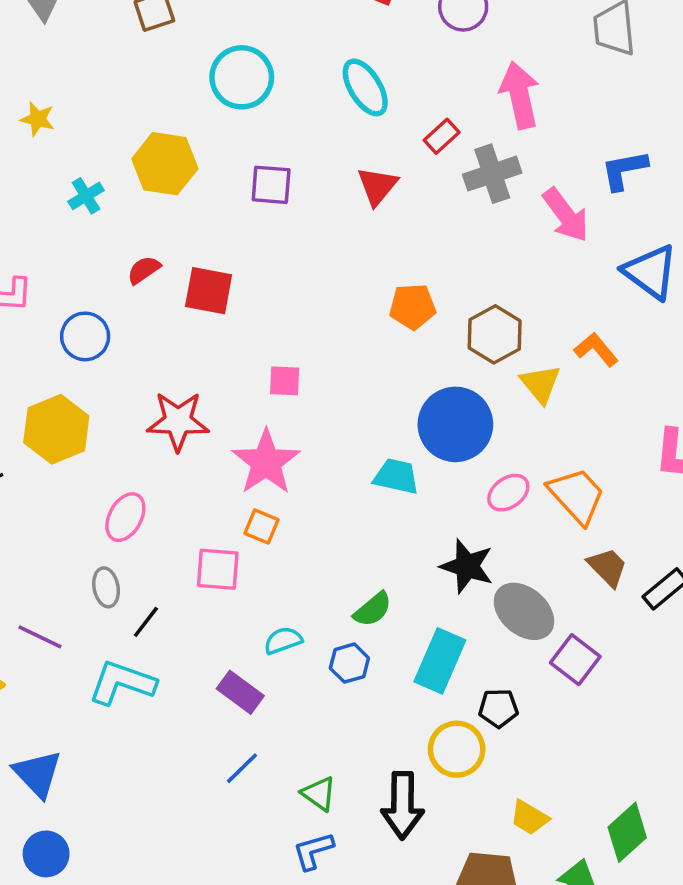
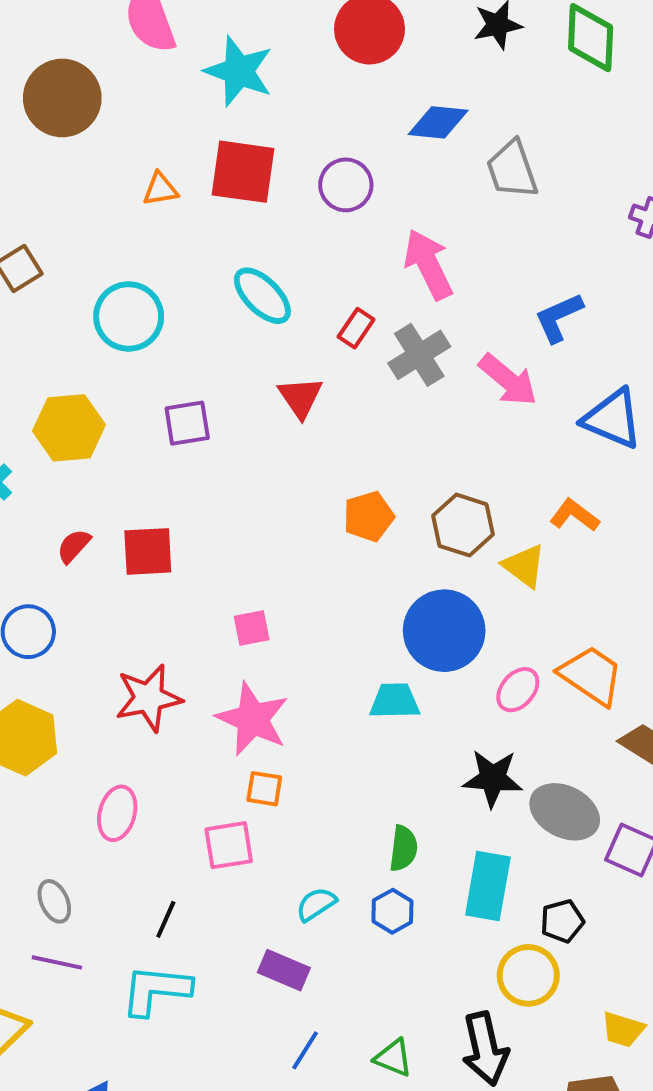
gray ellipse: (106, 587) -> (54, 901), moved
green semicircle: (373, 609) -> (403, 848), turned -30

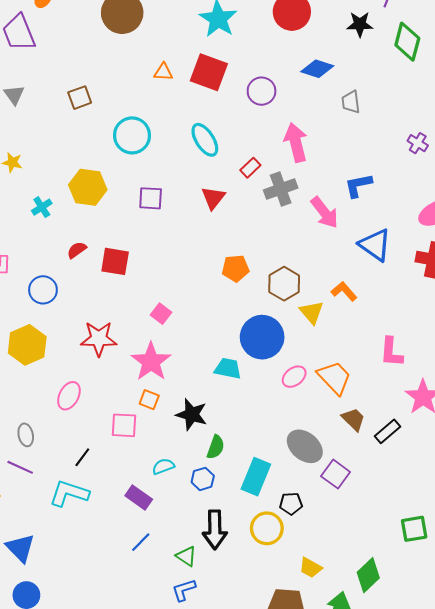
gray trapezoid: (512, 169) -> (351, 102), size x0.7
pink square: (252, 628) -> (161, 314), turned 36
black star: (493, 778) -> (192, 415), moved
black arrow: (485, 1049) -> (215, 530), moved

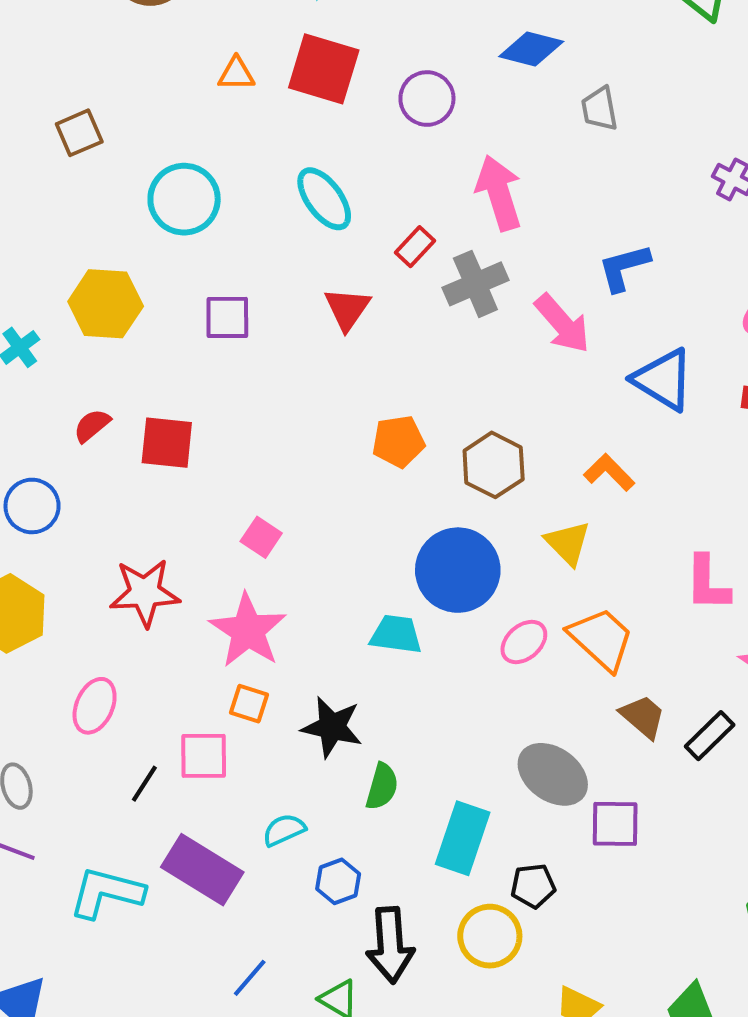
yellow triangle: (312, 312) -> (568, 543), moved
black line: (82, 457) -> (144, 784), moved
purple square: (336, 474) -> (615, 824), turned -32
blue hexagon: (203, 479) -> (338, 881), moved
purple rectangle: (139, 497) -> (202, 870), moved, size x1.5

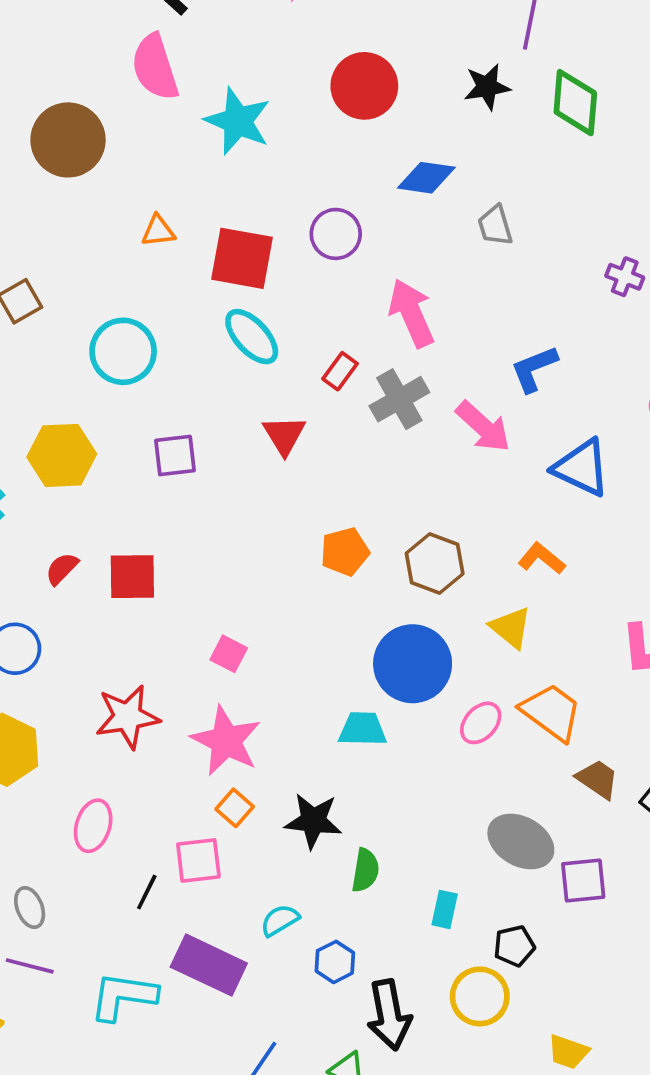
red square: (324, 69) -> (242, 258), moved
orange square: (249, 704) -> (235, 808), turned 30
cyan rectangle: (463, 838) -> (445, 909), size x0.6

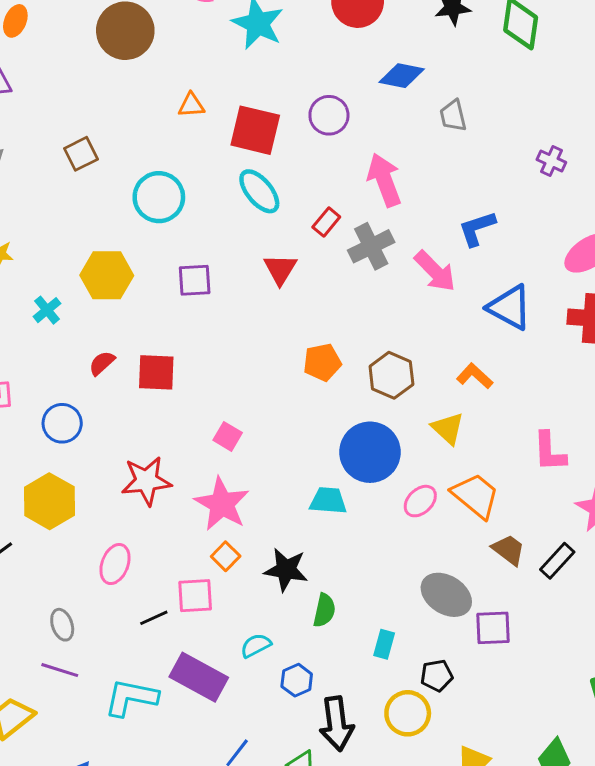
black line: (147, 892) -> (154, 618), turned 36

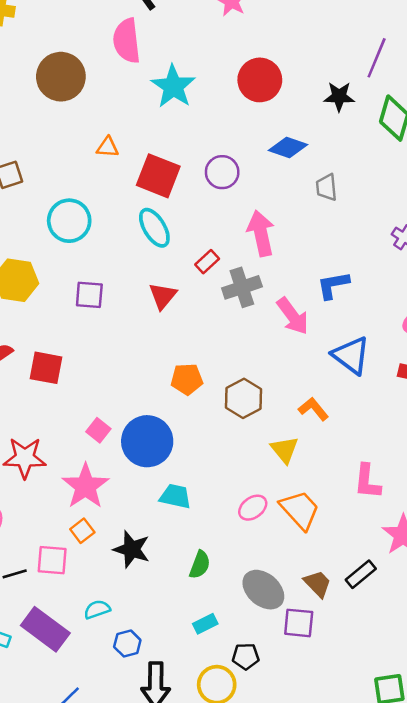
blue circle: (370, 452) -> (147, 441), moved
brown trapezoid: (509, 550) -> (317, 584), moved
green semicircle: (324, 610) -> (200, 565), moved
cyan rectangle: (384, 644) -> (205, 624), turned 40

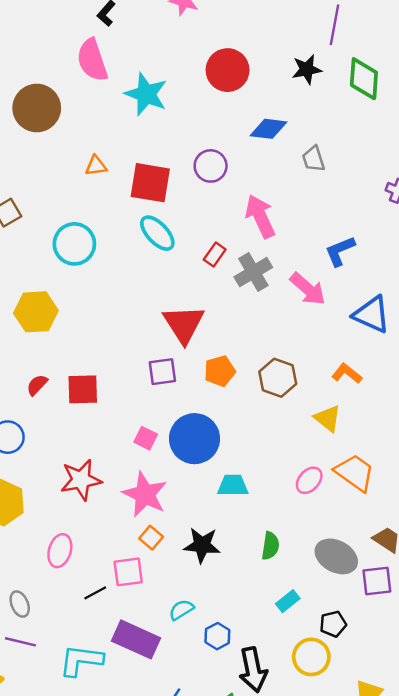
purple square: (89, 295) -> (162, 372), moved
red triangle: (163, 296) -> (184, 324), moved, size x1.5

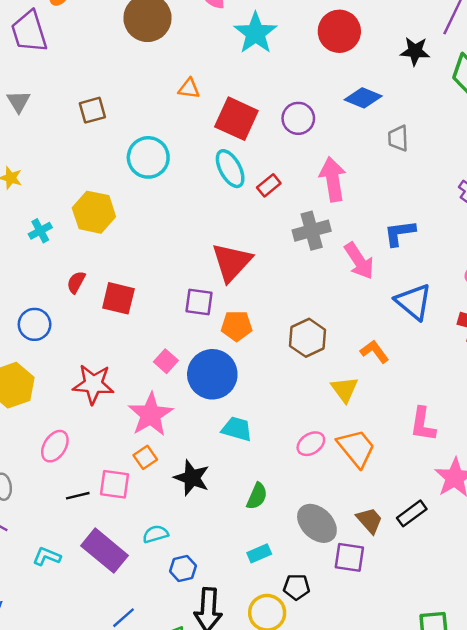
red rectangle: (215, 255) -> (269, 185), moved
orange pentagon: (220, 371) -> (237, 326), moved
red semicircle: (37, 385) -> (76, 282), turned -30
cyan L-shape: (81, 660) -> (47, 556), size x0.6

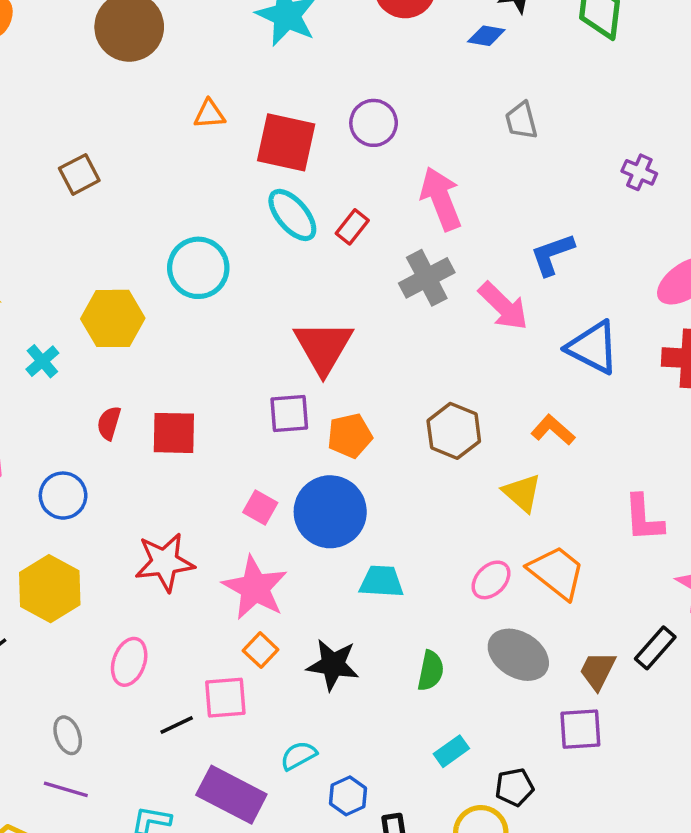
blue diamond: (363, 98) -> (486, 36), moved, size x0.7
cyan circle: (148, 157) -> (198, 268), moved
brown trapezoid: (370, 520) -> (598, 671), turned -100
gray ellipse: (317, 523) -> (518, 655), moved

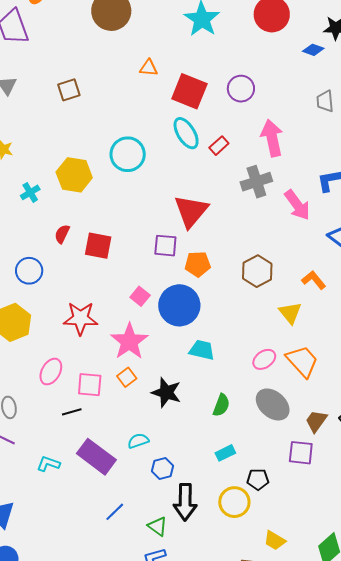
pink square: (225, 698) -> (90, 385), moved

